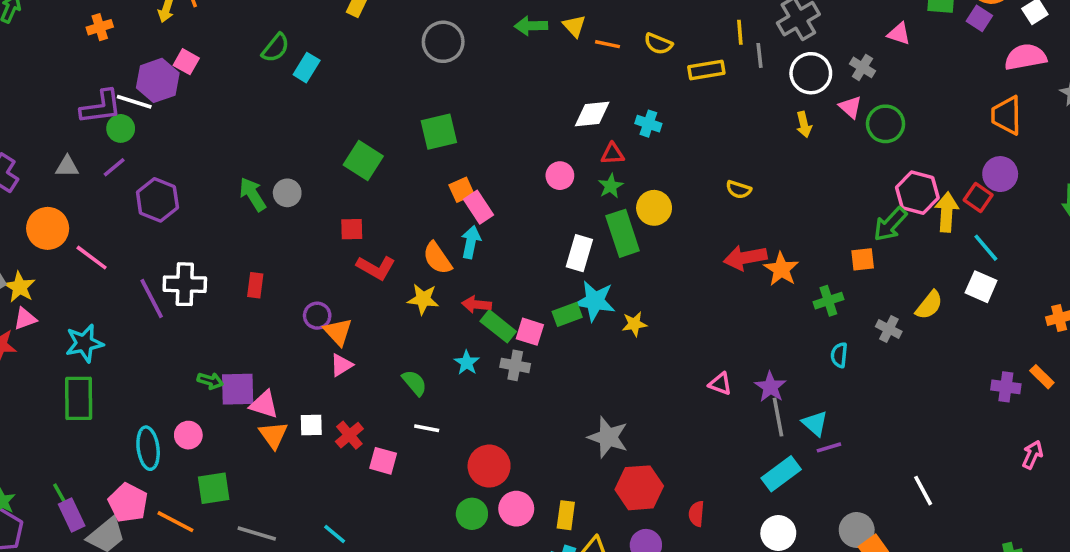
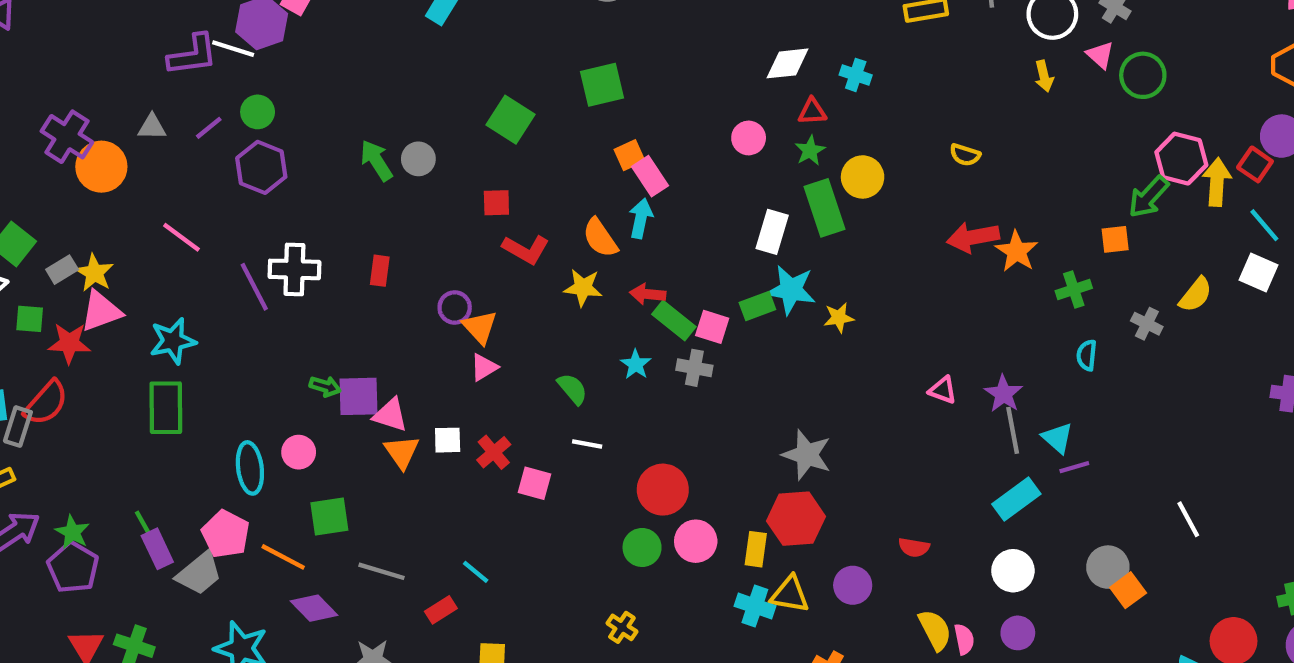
green circle: (121, 128) -> (258, 112), moved
orange circle: (48, 228) -> (101, 167), moved
pink triangle: (25, 319) -> (101, 311), size x1.5
red hexagon: (639, 488) -> (796, 519), moved
red semicircle: (696, 514) -> (914, 547), turned -85

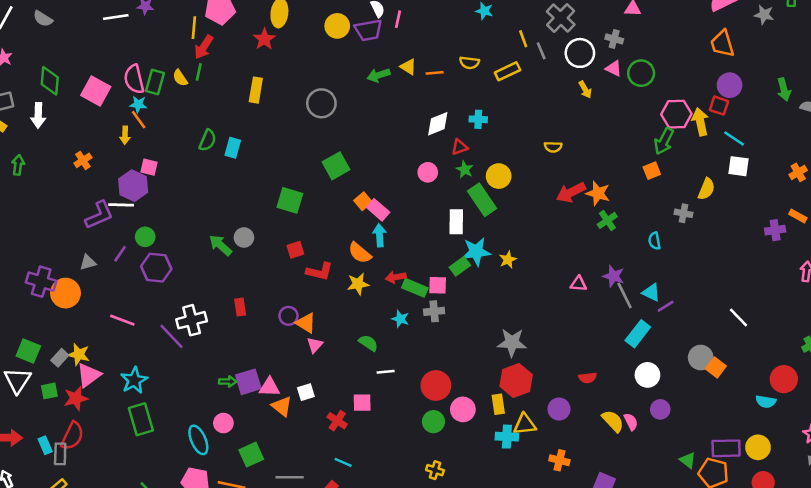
green cross: (1074, 289) -> (607, 220), moved
red cross: (494, 452) -> (337, 421), moved

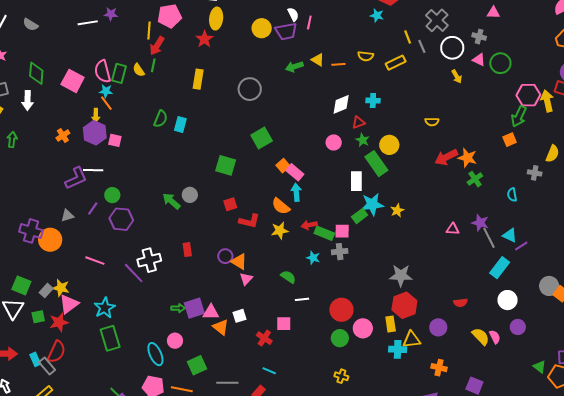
purple hexagon: (133, 186) -> (95, 133), moved
gray rectangle: (60, 454) -> (47, 366), turned -42

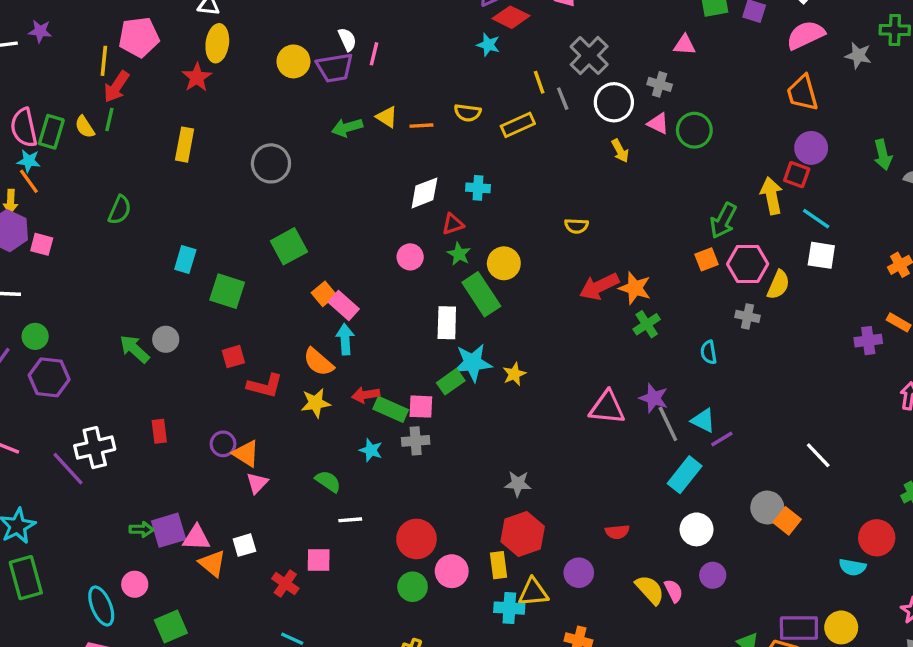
pink hexagon: (528, 95) -> (748, 264), moved
cyan rectangle: (180, 125) -> (185, 260), moved
pink triangle: (453, 229) -> (607, 408), size x1.6
gray star: (401, 275) -> (518, 484), size x0.7

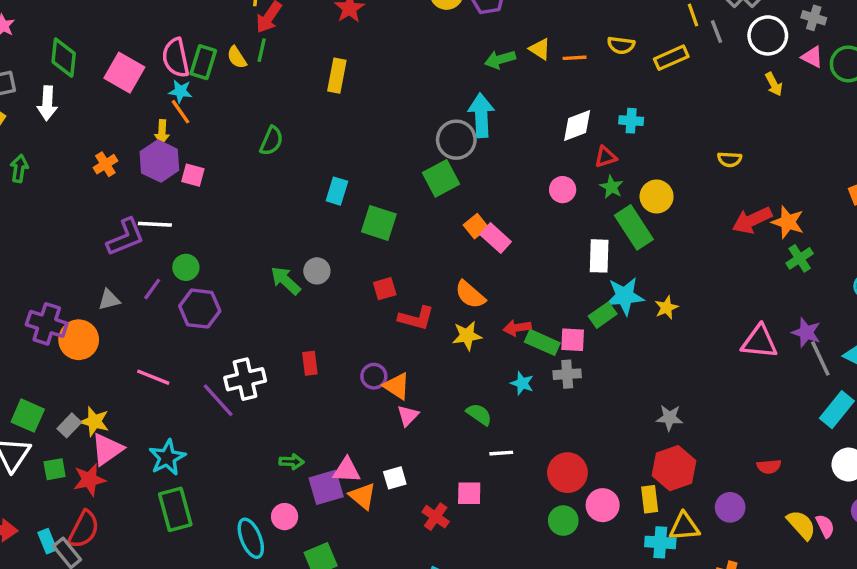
gray circle: (271, 163) -> (456, 140), moved
cyan arrow: (345, 339) -> (481, 115), moved, size x1.4
purple square: (169, 530) -> (326, 487), moved

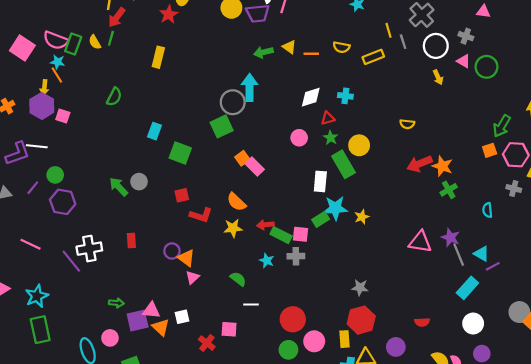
pink semicircle: (176, 58) -> (56, 40), turned -60

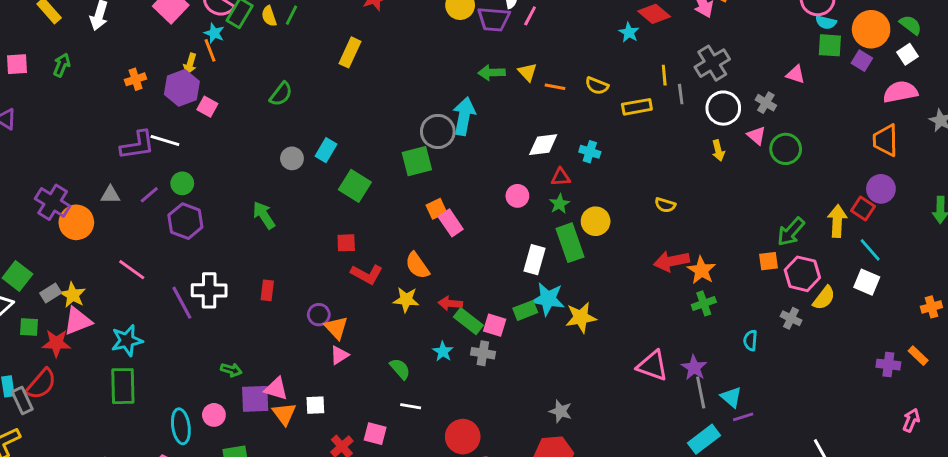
gray circle: (139, 182) -> (292, 158), moved
yellow star: (362, 217) -> (581, 317), size x1.5

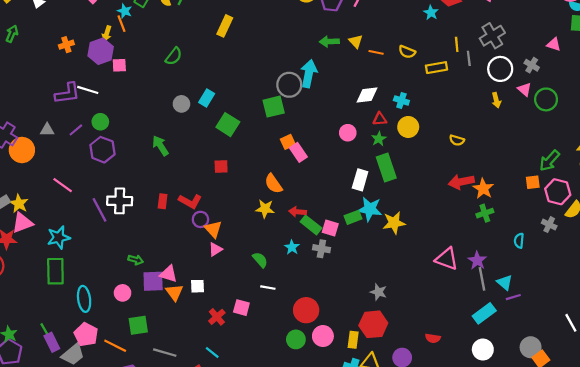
pink square: (207, 107) -> (119, 65), turned -32
yellow circle: (596, 221) -> (408, 127), moved
red L-shape: (367, 274) -> (190, 201), moved
cyan ellipse: (181, 426) -> (84, 299), moved

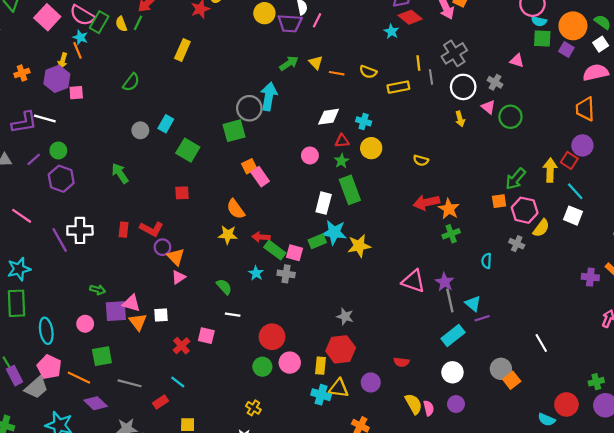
green arrow: (329, 42) -> (289, 63), turned 150

